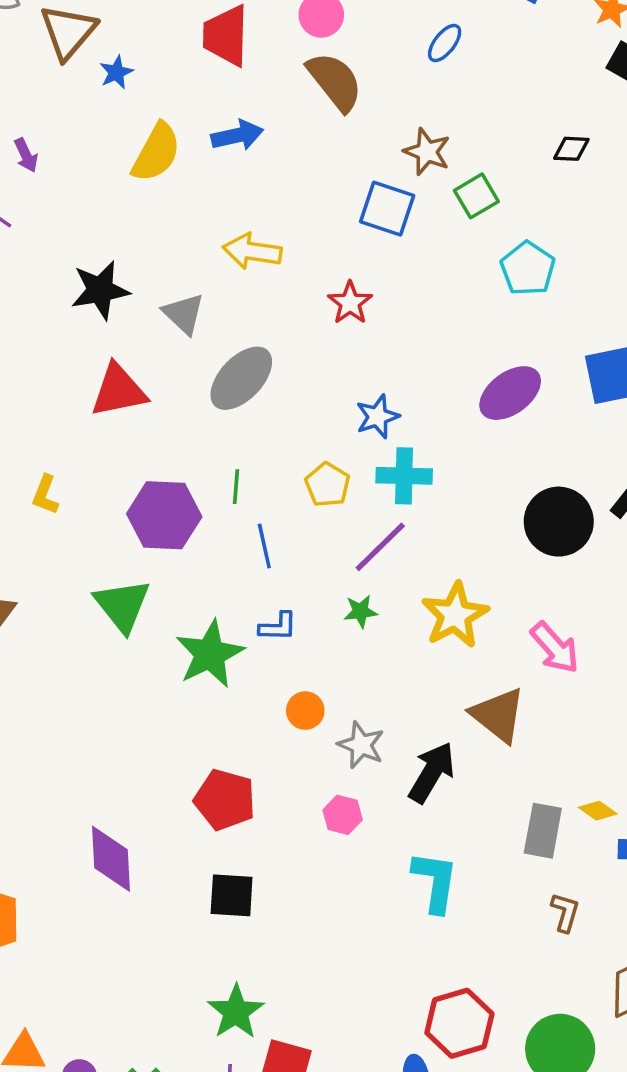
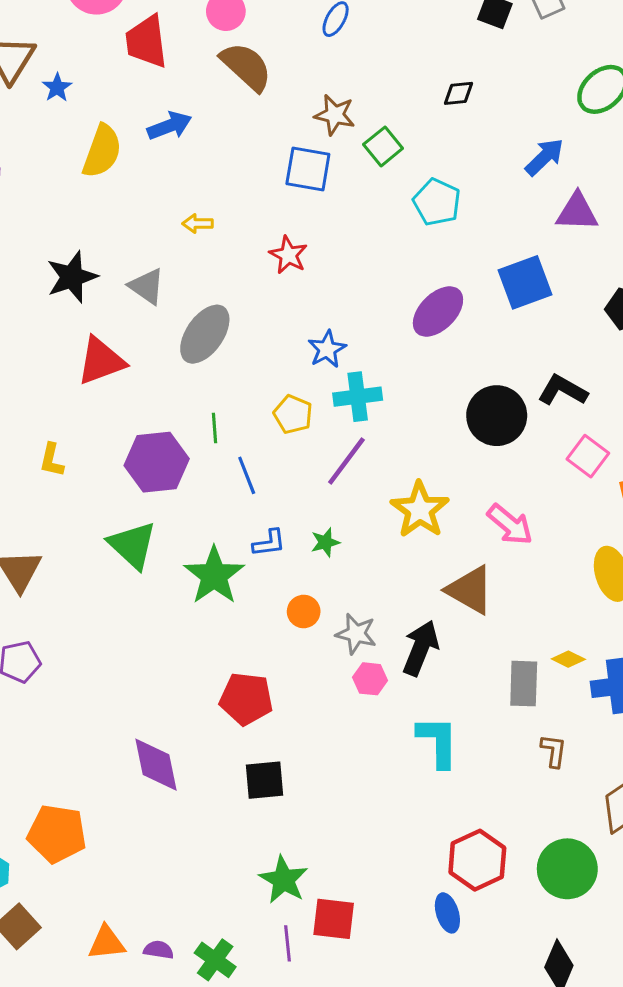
yellow arrow: (252, 251) -> (198, 223), size x0.6
green star: (361, 611) -> (325, 542), moved
pink hexagon: (343, 815) -> (370, 679), moved

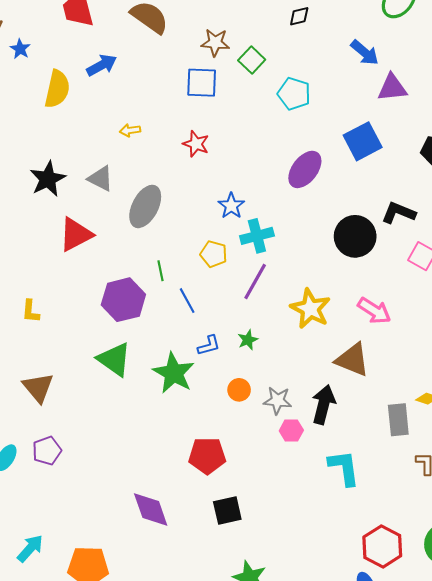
blue arrow: (545, 157) -> (365, 53), turned 92
yellow L-shape: (52, 460) -> (31, 311), moved

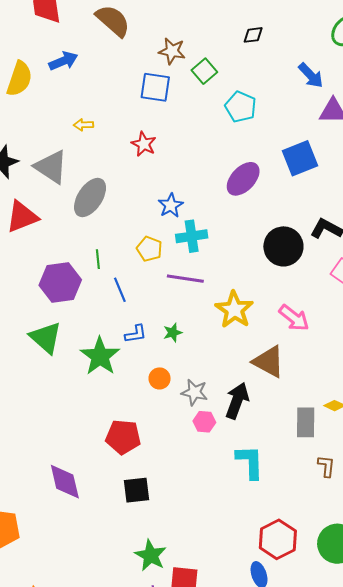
gray triangle: (101, 179) -> (51, 167), size x1.4
purple line: (255, 281) -> (185, 279), turned 63

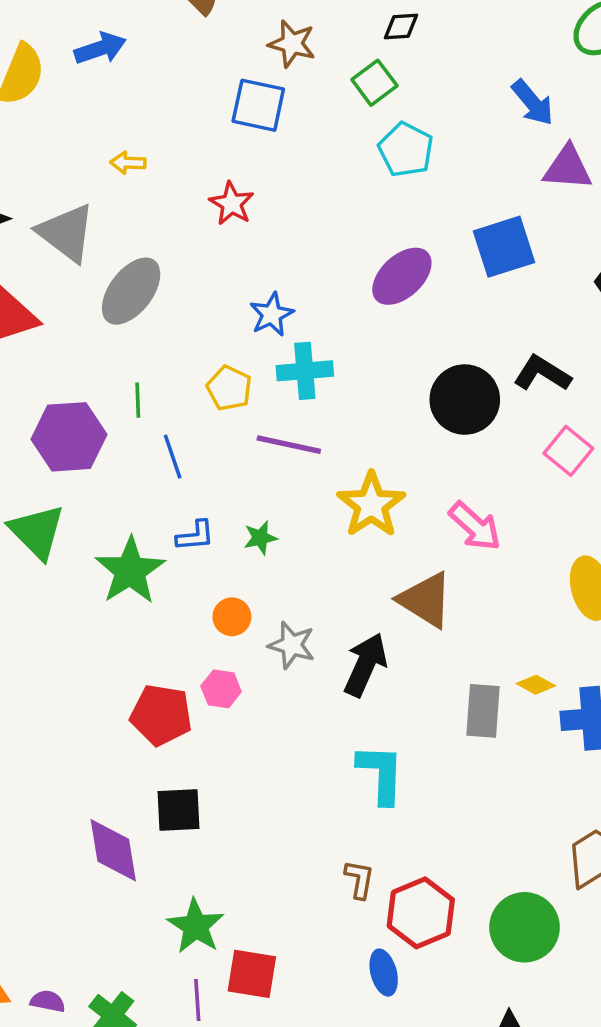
black diamond: (253, 35) -> (401, 27), moved
green square: (204, 71) -> (374, 83), moved
pink hexagon: (204, 422) -> (221, 689), moved
brown L-shape: (326, 466) -> (359, 879), moved
purple diamond: (65, 482) -> (113, 850), moved

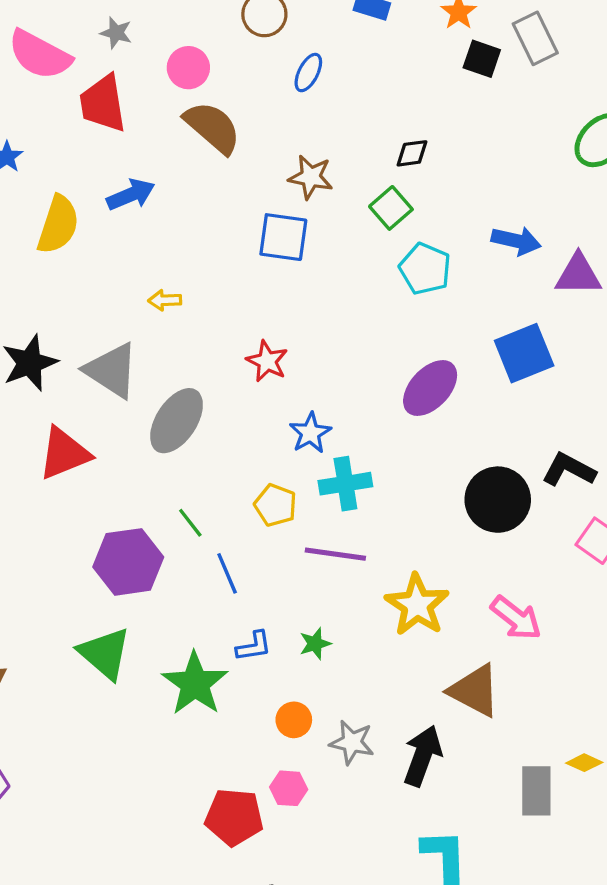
blue arrow: (533, 103) -> (516, 241), moved, turned -33
red star: (232, 204) -> (267, 361), moved
green line: (138, 400) -> (190, 523), turned -32

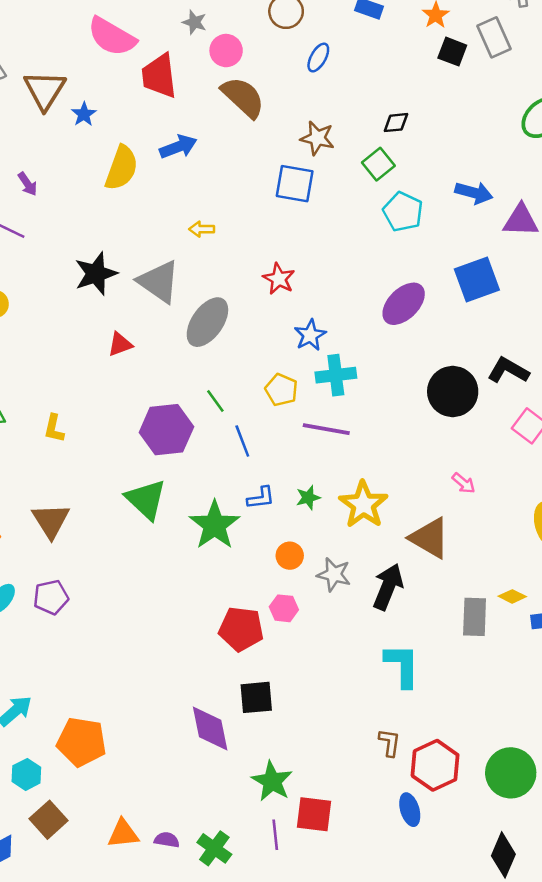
gray star: (116, 33) -> (194, 22), moved
red triangle: (64, 453) -> (120, 344), size x0.6
yellow star: (417, 605) -> (363, 505), moved
pink arrow: (516, 618) -> (464, 483), size x0.6

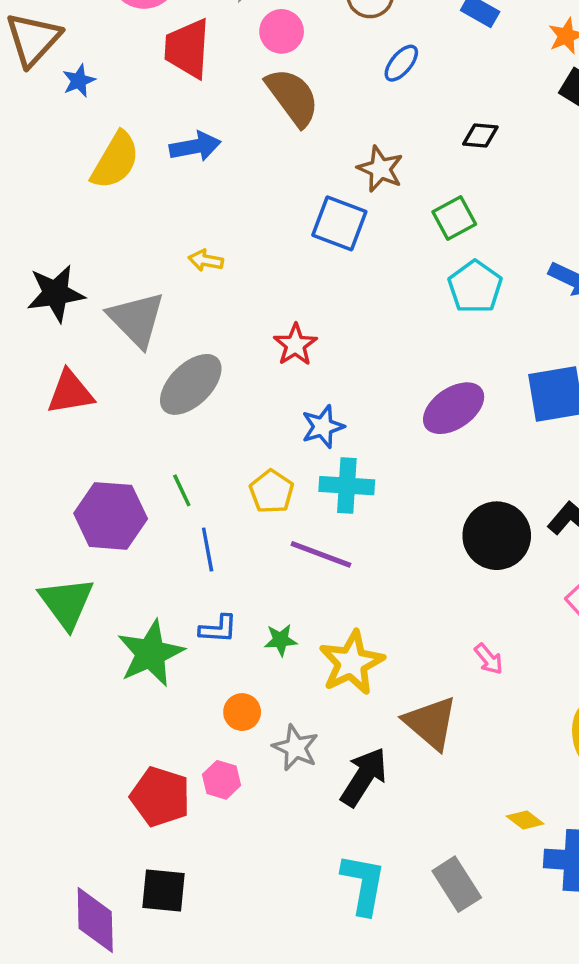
black diamond: (396, 123) -> (480, 135), moved
red triangle: (120, 344) -> (70, 392), size x1.4
gray rectangle: (475, 617) -> (457, 884), moved, turned -45

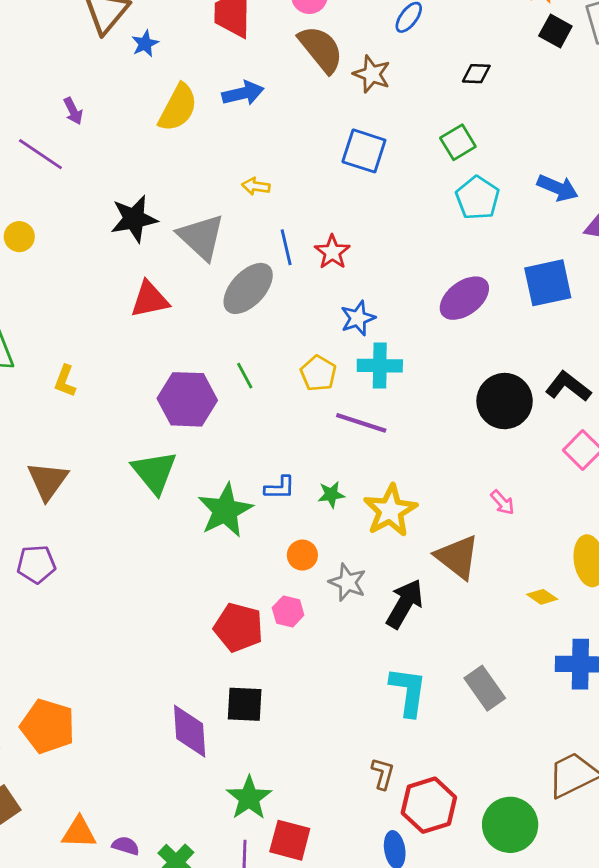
brown star: (380, 169) -> (372, 74), moved
blue line: (208, 550) -> (286, 247), moved
yellow diamond: (525, 820) -> (542, 597), moved

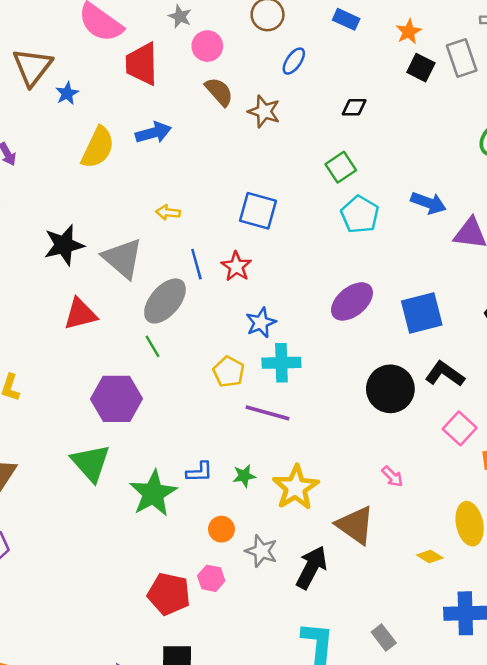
brown semicircle: (321, 49) -> (219, 92), size x0.7
blue square: (364, 151) -> (258, 211), moved
blue square: (548, 283) -> (422, 313), moved
green line: (245, 376) -> (152, 346), moved
gray rectangle: (485, 688) -> (384, 637), size x0.7

